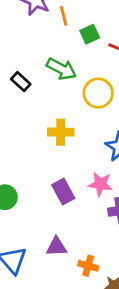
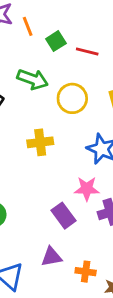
purple rectangle: (63, 192) -> (64, 216), moved

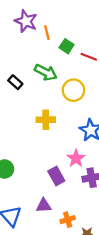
green square: (56, 41) -> (67, 46), turned -32
pink star: (87, 189) -> (76, 158), turned 30
orange cross: (86, 272) -> (68, 220), turned -32

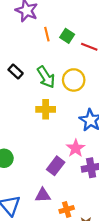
orange line: (47, 33) -> (47, 34), moved
green arrow: (46, 72) -> (46, 77), moved, turned 30
purple rectangle: (56, 176) -> (56, 166), turned 66

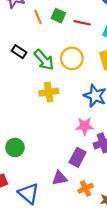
black rectangle: (16, 72) -> (19, 52), moved
pink star: (76, 148) -> (85, 126), turned -30
purple rectangle: (56, 166) -> (78, 157), moved

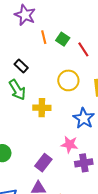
red line: (82, 23) -> (83, 49), turned 35
green arrow: (44, 60) -> (17, 90), moved
purple rectangle: (78, 157) -> (43, 163), moved

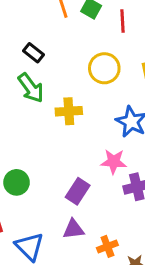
red line: (83, 49) -> (122, 21), turned 35

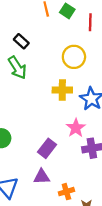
yellow cross: (69, 111) -> (62, 90), moved
pink star: (114, 162) -> (76, 128), turned 30

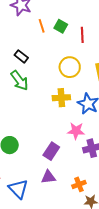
pink star: (76, 128) -> (76, 131), turned -30
orange cross: (66, 192) -> (79, 184), moved

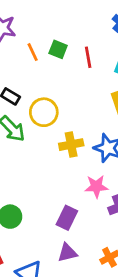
yellow circle: (70, 67) -> (44, 112), moved

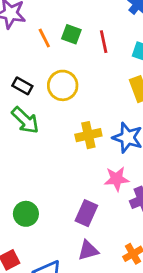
yellow circle: (44, 112) -> (63, 85), moved

